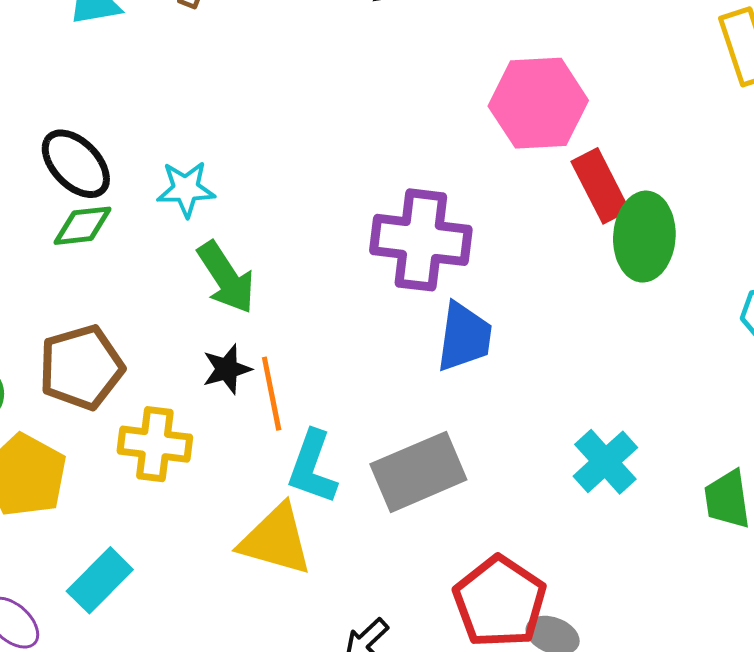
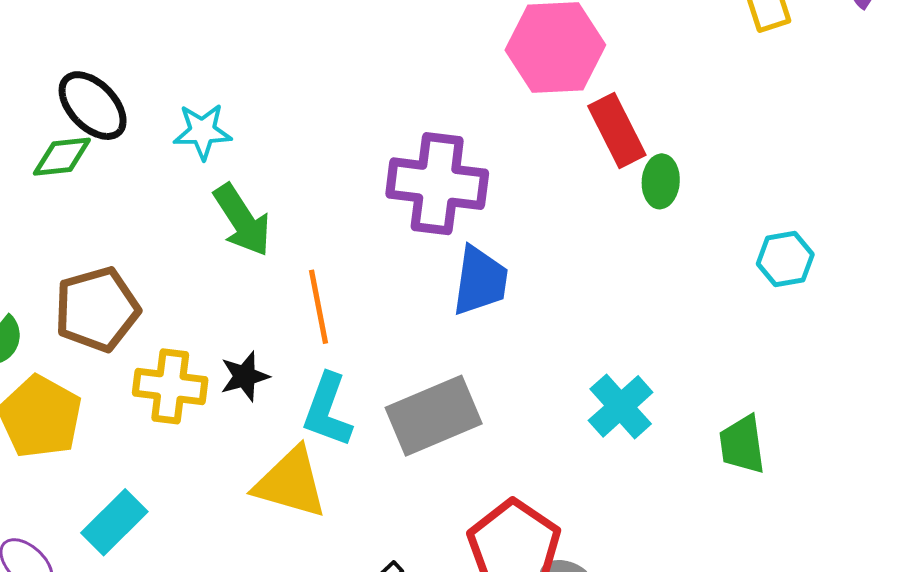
green diamond: (83, 226) -> (62, 157), moved
green ellipse: (644, 237) -> (661, 181), size x0.6
black star: (227, 369) -> (245, 376), moved
orange line: (272, 394) -> (318, 307), moved

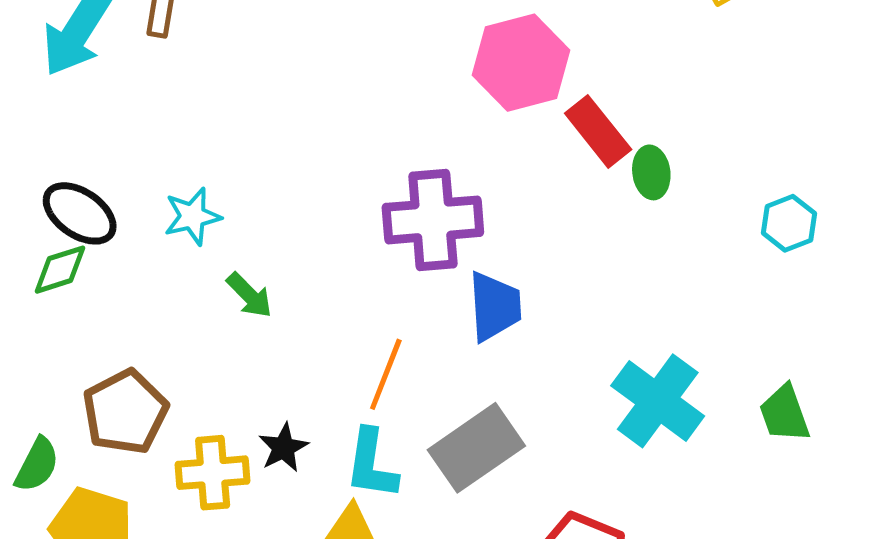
green arrow: (242, 220) -> (249, 295), size x0.7
orange line: (318, 307) -> (386, 374), moved, turned 44
cyan cross: (621, 406) -> (658, 401), size x1.4

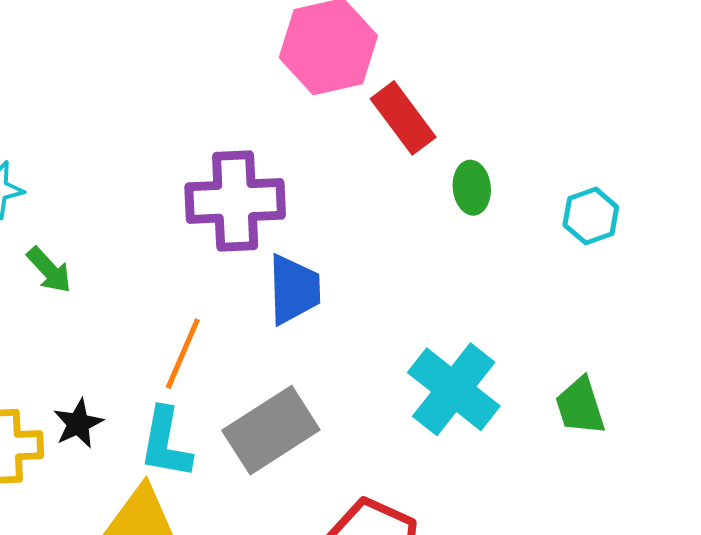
green ellipse: (651, 172) -> (472, 188), moved

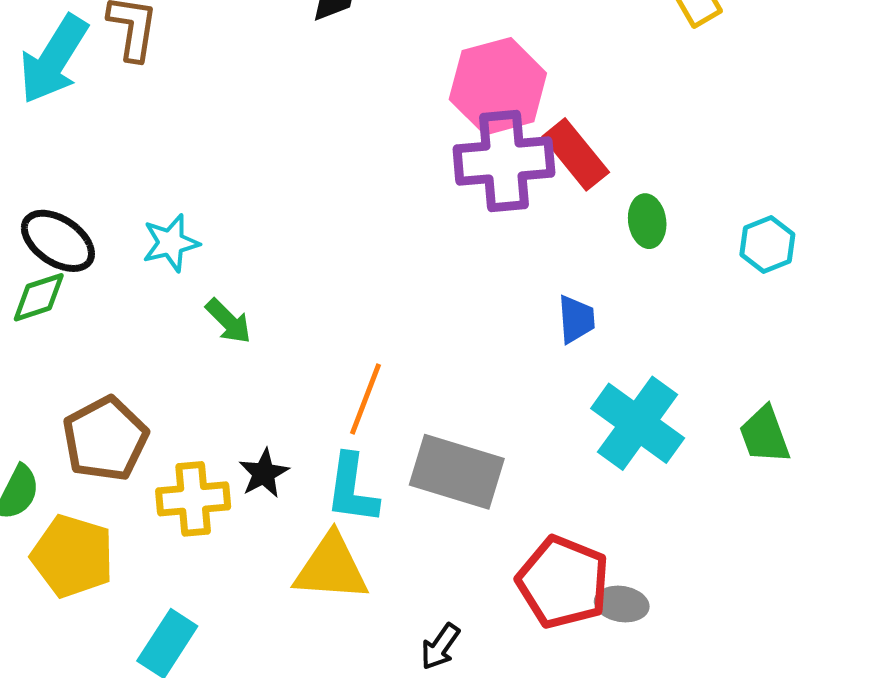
purple cross: (235, 201) -> (504, 161), moved
blue trapezoid: (294, 289) -> (576, 319), moved, size x0.7
gray rectangle: (271, 430) -> (457, 472), turned 52

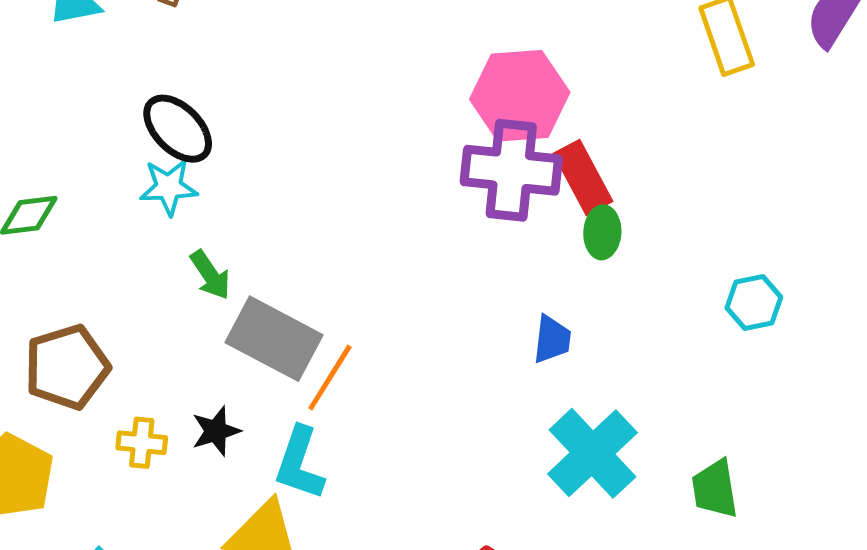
green ellipse: (647, 221) -> (602, 232), moved
black ellipse: (58, 241) -> (178, 129), moved
gray rectangle: (457, 472) -> (274, 339), moved
yellow cross: (193, 499) -> (142, 443), size x0.7

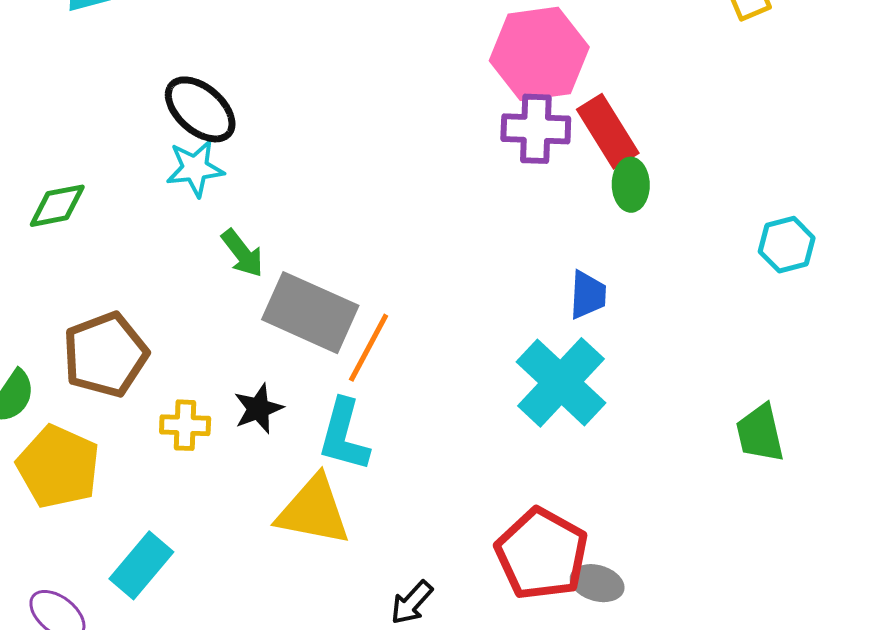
purple cross: (511, 170) -> (536, 129), size x0.7
cyan cross: (592, 453) -> (561, 382), moved

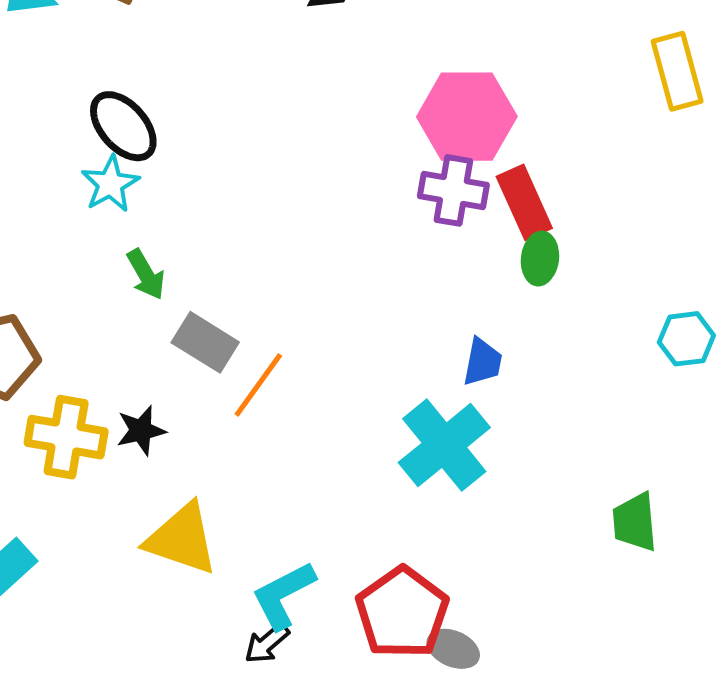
cyan star: (195, 168) -> (110, 184), turned -30
gray rectangle: (310, 313) -> (205, 342), size x0.7
yellow cross: (185, 425) -> (66, 437), size x1.6
cyan L-shape: (344, 435) -> (283, 595), moved, turned 40

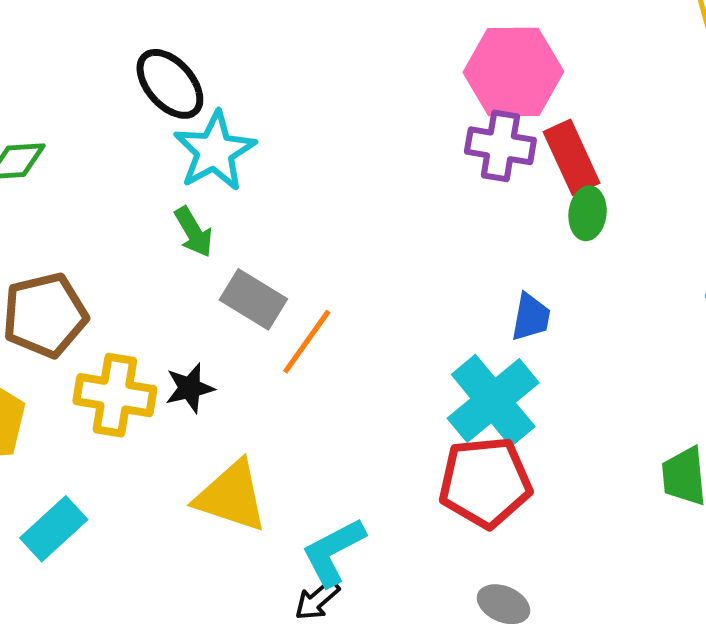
cyan star: (110, 184) -> (215, 151), moved, size x1.4
red pentagon: (402, 613) -> (485, 482), moved, turned 30

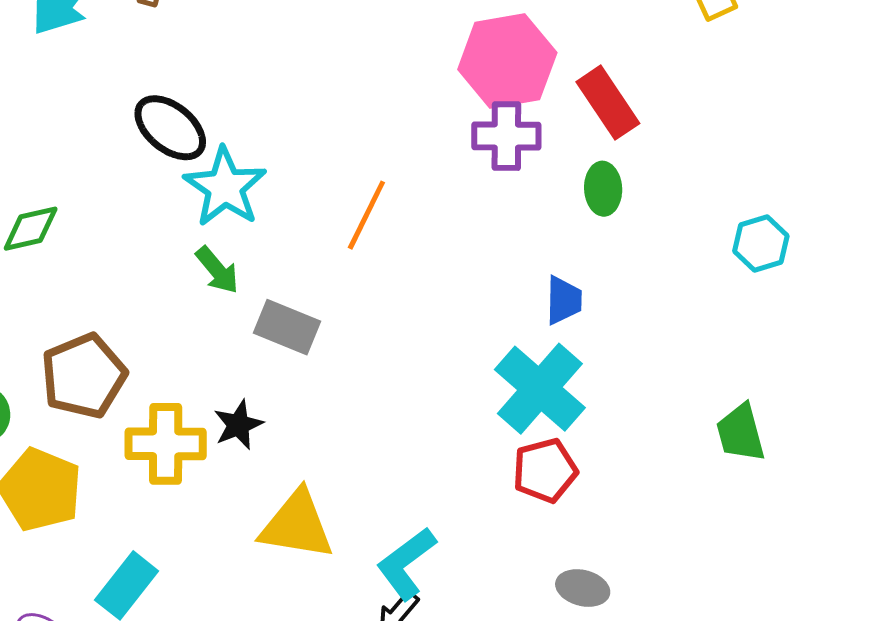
red rectangle: (572, 157) -> (608, 103), moved
orange line: (307, 342) -> (366, 215), moved
red pentagon: (485, 482) -> (545, 471), size x0.7

